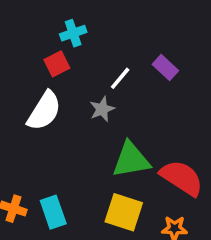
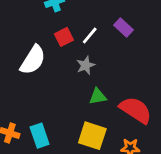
red square: (57, 64) -> (64, 37), moved
gray star: (102, 109) -> (86, 65), moved
green triangle: (131, 160) -> (98, 96), size x0.6

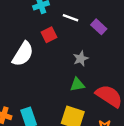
white line: (90, 36) -> (70, 18), moved, turned 70
gray star: (86, 65) -> (81, 59), moved

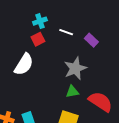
red square: (49, 35) -> (38, 39), moved
gray star: (81, 59) -> (75, 68), size x1.6

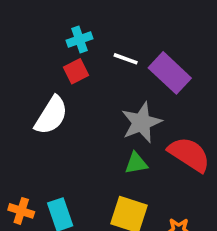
purple rectangle: (91, 40) -> (170, 73), size x1.6
red semicircle: (100, 102) -> (189, 154), moved

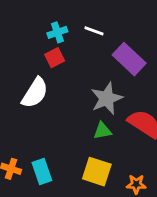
white line: (126, 59) -> (94, 31), moved

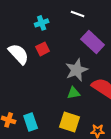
white line: (94, 31) -> (78, 14), moved
red square: (55, 58) -> (43, 49), moved
white semicircle: (35, 93) -> (19, 54), moved, turned -75

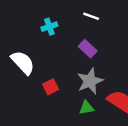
purple rectangle: (93, 42) -> (88, 49), moved, size x0.7
red square: (43, 49) -> (51, 87), moved

